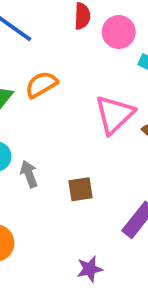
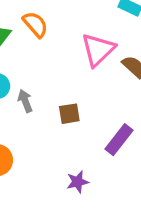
orange semicircle: (41, 85) -> (35, 24), turned 80

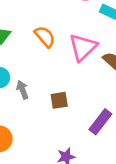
orange semicircle: (35, 24) -> (45, 37), moved

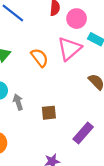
pink triangle: (83, 47) -> (69, 49), moved

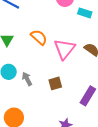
pink triangle: (69, 49) -> (65, 49), moved

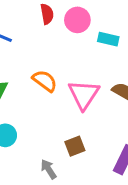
gray arrow: (27, 79) -> (49, 169), moved

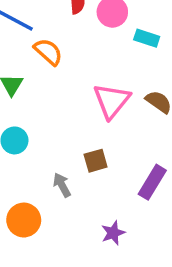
orange semicircle: (45, 81) -> (48, 52), moved

